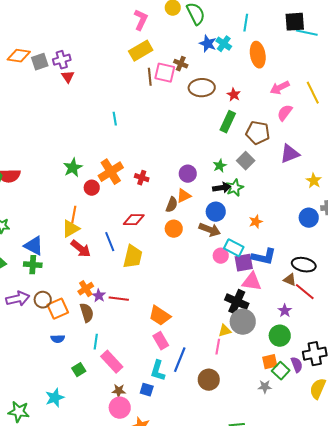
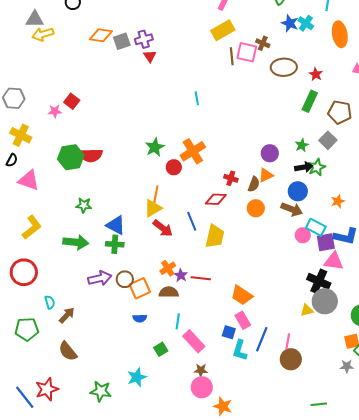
red cross: (142, 178) -> (231, 178), moved
brown semicircle: (87, 313) -> (169, 292), turned -72
pink line: (218, 347) -> (288, 341), moved
blue square: (147, 390) -> (229, 332), moved

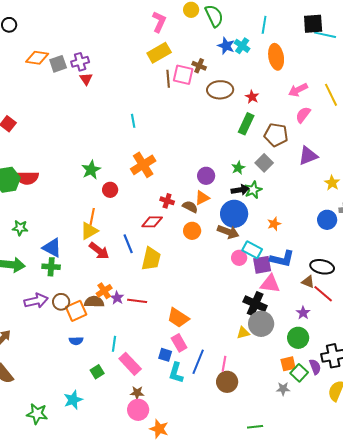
orange cross: (193, 151) -> (143, 165), moved
brown semicircle: (254, 184) -> (190, 207), turned -84
blue circle: (298, 191) -> (234, 214), size x1.4
brown semicircle: (169, 292) -> (94, 302), moved

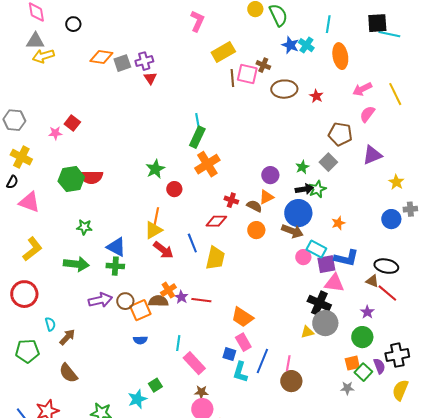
pink L-shape: (159, 22) -> (197, 21), moved
green rectangle: (246, 124) -> (197, 137), moved
green square: (97, 372) -> (155, 385), moved

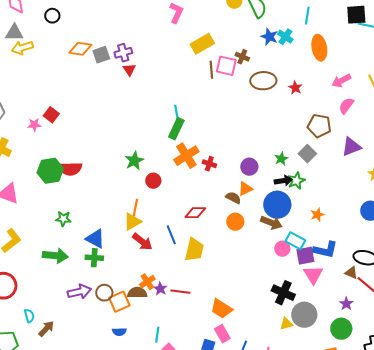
red cross: (231, 200) -> (209, 164), moved
pink triangle: (334, 283) -> (313, 275), turned 50
black cross: (319, 303) -> (283, 293), moved

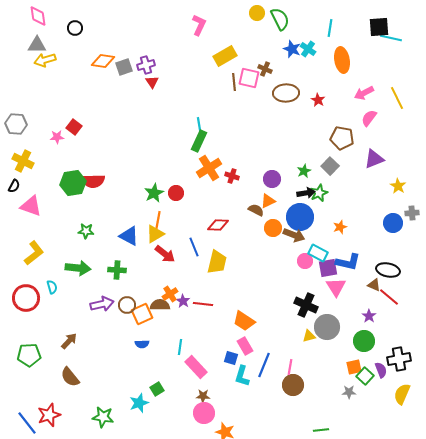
green star: (134, 161) -> (154, 193), moved
orange circle: (235, 222) -> (273, 228), moved
blue triangle: (95, 239) -> (129, 236), moved
cyan semicircle: (29, 316) -> (52, 287), moved

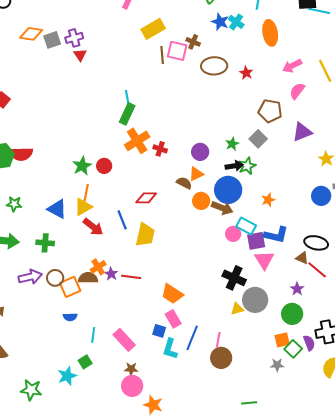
cyan line: (180, 347) -> (93, 335), moved

